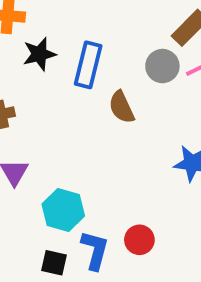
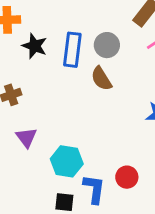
black star: (39, 54) -> (35, 46), turned -30
gray circle: (162, 66) -> (107, 45), moved

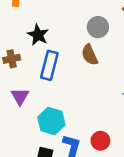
black star: (35, 46) -> (38, 35), moved
blue rectangle: (72, 50) -> (49, 65), moved

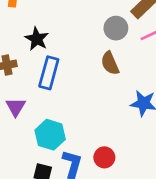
gray circle: (98, 27) -> (116, 28), moved
brown semicircle: (90, 55) -> (110, 63), moved

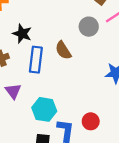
gray circle: (116, 28) -> (89, 27), moved
brown semicircle: (110, 63) -> (63, 50), moved

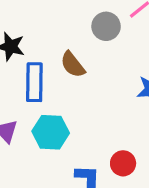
cyan hexagon: (44, 109) -> (51, 132), moved

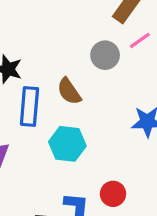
cyan hexagon: (51, 132) -> (67, 144), moved

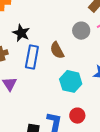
cyan hexagon: (67, 144) -> (71, 81), moved

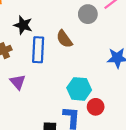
cyan hexagon: (71, 81) -> (79, 89), moved

